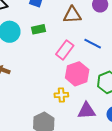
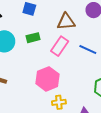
pink rectangle: (65, 50) -> (60, 46), moved
pink hexagon: (77, 74) -> (48, 79), moved

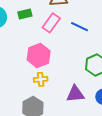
yellow cross: (59, 102) -> (41, 79), moved

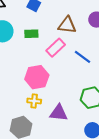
purple triangle: (75, 94) -> (59, 113), moved

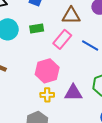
purple triangle: (59, 113) -> (73, 93), moved

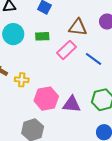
pink hexagon: (47, 71) -> (46, 99), moved
yellow cross: (47, 95) -> (22, 80), moved

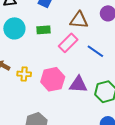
pink hexagon: (46, 99) -> (53, 79), moved
purple triangle: (72, 104) -> (78, 84), moved

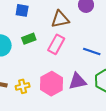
blue line: (95, 51) -> (92, 51), moved

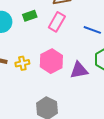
purple triangle: (77, 81) -> (79, 70), moved

